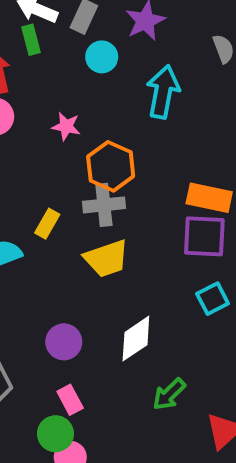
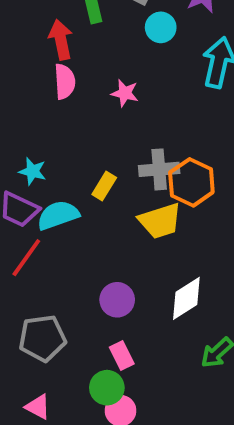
orange hexagon: (111, 166) -> (191, 182), moved

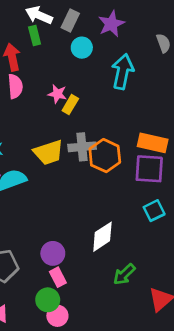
yellow rectangle: (104, 186) -> (70, 105), moved
yellow trapezoid: (160, 221) -> (49, 152), moved
purple circle: (117, 300) -> (53, 253), moved

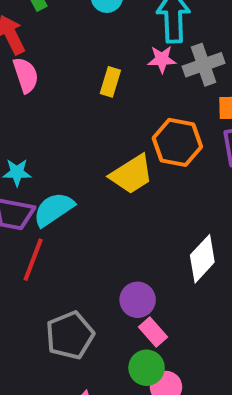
pink star: (57, 94) -> (162, 59), moved
gray cross: (82, 147) -> (204, 65), moved
yellow trapezoid: (49, 152) -> (132, 174), moved

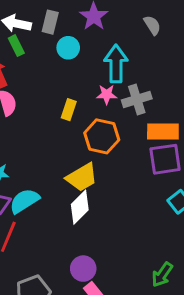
orange hexagon: (177, 142) -> (102, 136), moved
white diamond: (202, 259) -> (80, 207), moved

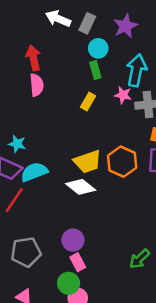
green rectangle: (16, 46) -> (95, 70), moved
orange hexagon: (102, 136) -> (122, 162), moved
white diamond: (80, 207) -> (81, 187), turned 72

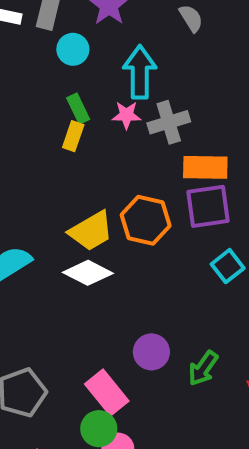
green rectangle: (95, 70) -> (78, 109), moved
purple circle: (73, 240) -> (151, 352), moved
pink rectangle: (78, 262) -> (107, 393), size x1.5

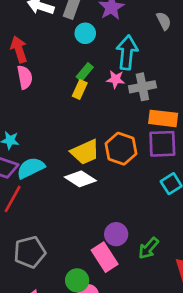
green rectangle: (78, 109) -> (85, 72), turned 60
pink rectangle: (107, 393) -> (105, 257), moved

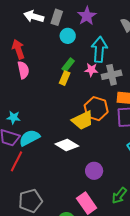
orange hexagon: (121, 149) -> (96, 109), moved
yellow trapezoid: (85, 152) -> (83, 120), moved
purple circle: (116, 234) -> (94, 171), moved

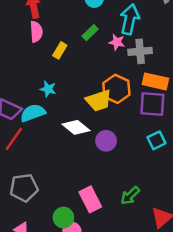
yellow rectangle: (65, 78) -> (60, 50), moved
cyan star: (13, 117) -> (48, 89), moved
purple circle: (94, 171) -> (106, 141), moved

